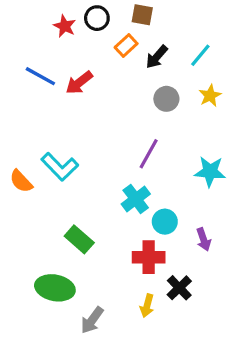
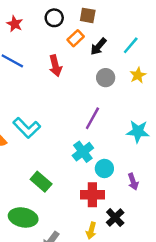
red star: (65, 26) -> (15, 24), moved
red arrow: (79, 83) -> (55, 66), moved, turned -66

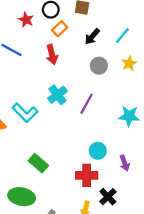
red star: (15, 24) -> (26, 20), moved
orange rectangle: (76, 38) -> (60, 29), moved
cyan cross: (83, 152) -> (57, 95), moved

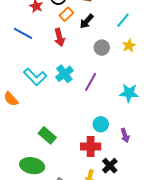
black arrow: (92, 37) -> (87, 21), moved
cyan L-shape: (25, 113) -> (35, 77), moved

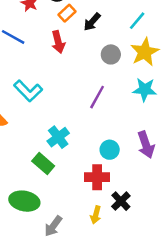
yellow star: (129, 46) -> (145, 52), size x1.6
cyan cross: (64, 74) -> (58, 137), moved
cyan star: (129, 93) -> (145, 90), moved
purple arrow: (125, 135) -> (146, 145), moved, size x1.5

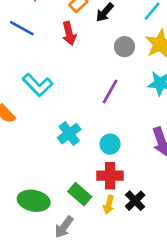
cyan circle: (110, 150) -> (110, 144), moved
green rectangle: (43, 163) -> (80, 194), moved
yellow arrow: (96, 215) -> (109, 205), moved

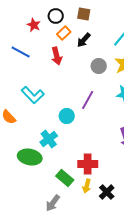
cyan cross: (69, 134) -> (49, 139), moved
cyan circle: (110, 144) -> (67, 116), moved
green ellipse: (34, 201) -> (30, 157), moved
black cross: (135, 201) -> (107, 192), moved

